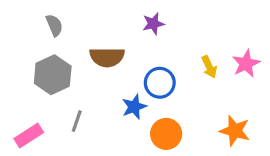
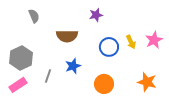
gray hexagon: (53, 75) -> (21, 58), moved
blue circle: (160, 83) -> (109, 47), moved
blue star: (134, 107) -> (73, 66), moved

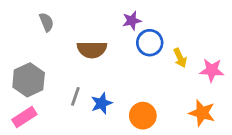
pink star: (154, 40) -> (212, 70), moved, turned 30
blue circle: (109, 47) -> (150, 43), moved
blue star: (73, 66) -> (102, 103), moved
gray line: (48, 76) -> (75, 96), moved

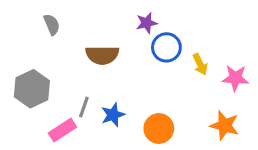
pink rectangle: (24, 117) -> (62, 130), moved

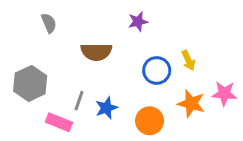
blue circle: (166, 47) -> (157, 70), moved
pink star: (235, 78) -> (224, 93), moved
orange star: (225, 125) -> (191, 104), moved
pink rectangle: (62, 130) -> (59, 122), turned 55

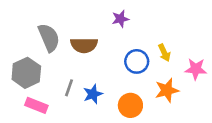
gray semicircle: (49, 23) -> (49, 38), moved, size x1.6
pink star: (224, 93) -> (196, 69), moved
orange star: (191, 104) -> (167, 90), turned -30
pink rectangle: (59, 122) -> (36, 105), moved

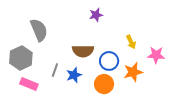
brown semicircle: (84, 45) -> (83, 51), moved
blue circle: (137, 61) -> (109, 61), moved

